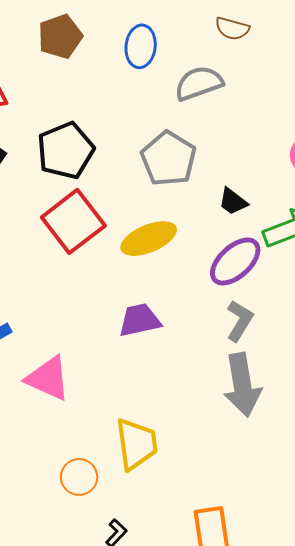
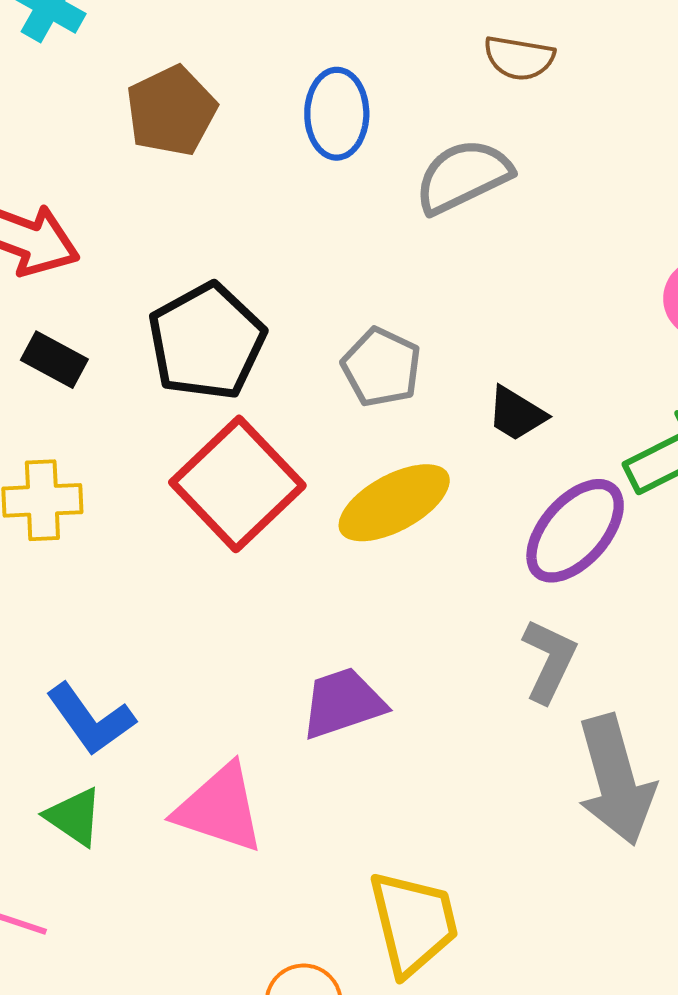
gray pentagon: (169, 159) -> (381, 367), moved, size x0.7
black trapezoid: (233, 202) -> (517, 414), moved
purple trapezoid: (140, 320) -> (343, 703), moved
gray L-shape: (240, 321) -> (549, 661), moved

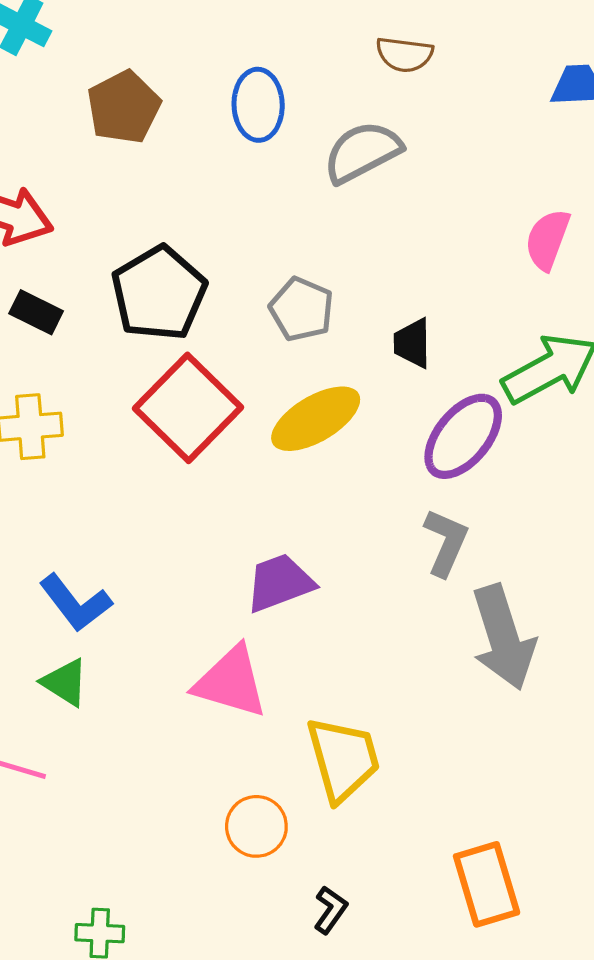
black trapezoid: (517, 414) -> (412, 343), turned 60
pink triangle: (220, 808) -> (231, 682), moved

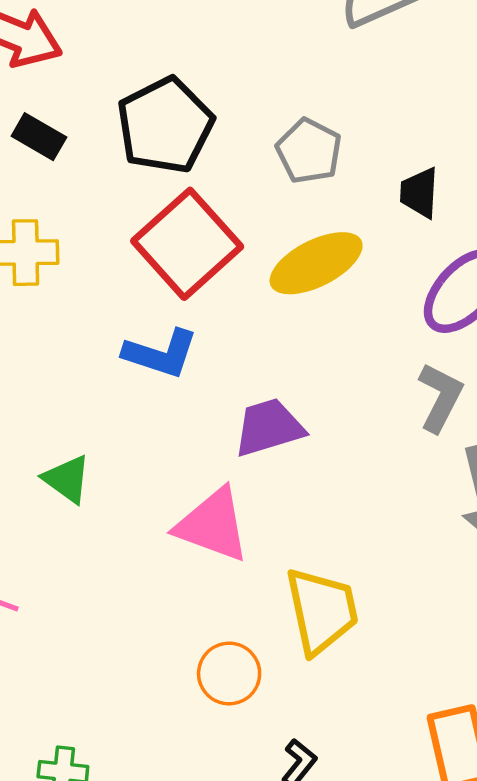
blue L-shape: (75, 603) -> (161, 354), moved, turned -38
green triangle: (65, 682) -> (67, 479), moved

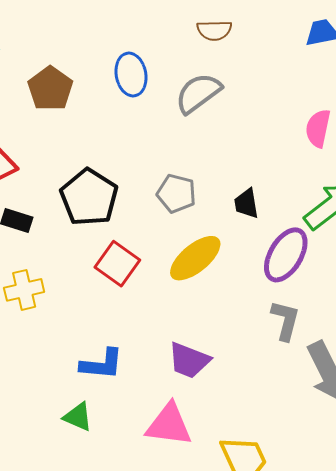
red square: (187, 244) -> (117, 264), size x0.7
blue L-shape: (161, 354) -> (102, 364), moved
purple trapezoid: (269, 427) -> (189, 360), turned -129

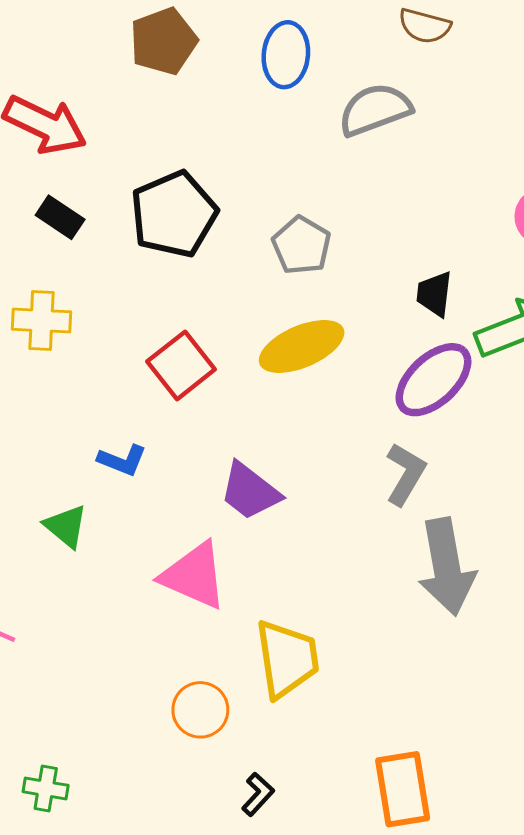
black trapezoid: (246, 203) -> (434, 294), moved
red square: (117, 264) -> (181, 365), moved
blue L-shape: (102, 364) -> (122, 460), size x0.7

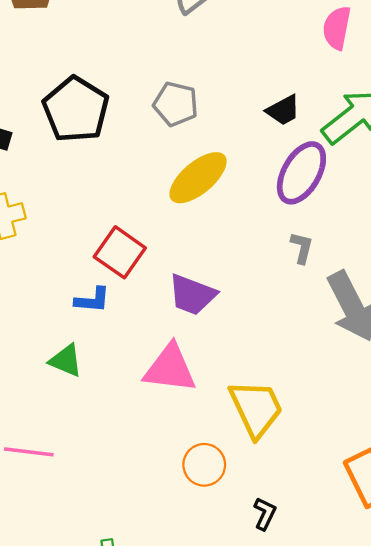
black trapezoid: (434, 294) -> (283, 110), turned -108
red square: (181, 365) -> (120, 252), moved
gray L-shape: (405, 474) -> (302, 248), size x0.7

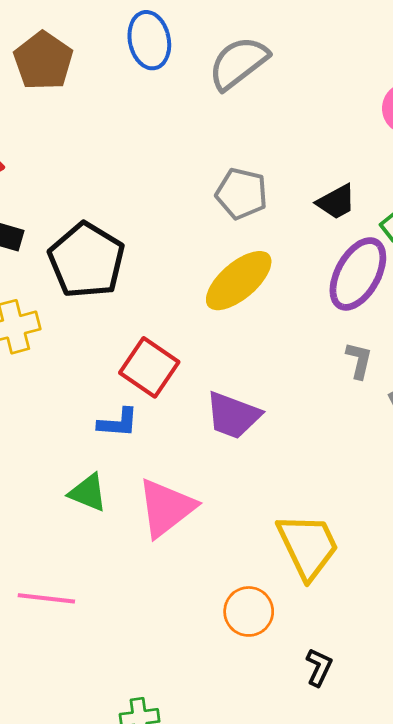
gray pentagon: (176, 104) -> (242, 194), moved
black pentagon: (76, 109) -> (87, 260), moved
pink triangle: (170, 368) -> (166, 508), moved, turned -44

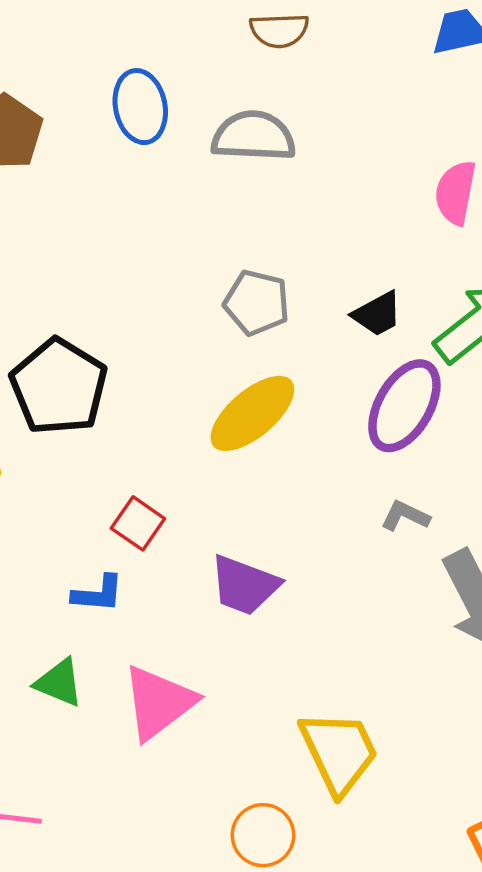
gray semicircle: (238, 63) -> (254, 136), turned 40
gray L-shape: (359, 360) -> (405, 516), turned -78
red square: (149, 367) -> (138, 523), size x0.7

